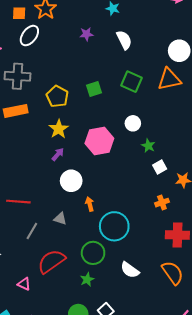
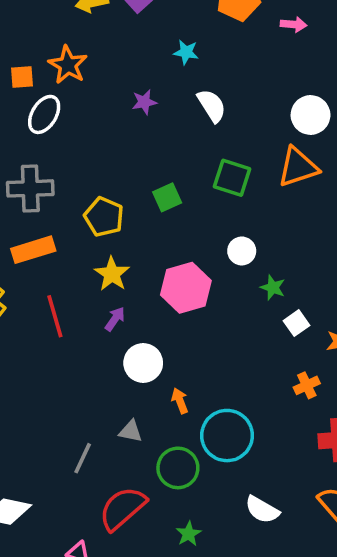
red line: (18, 202) -> (55, 316), moved, turned 75
green circle: (93, 253) -> (178, 468), moved

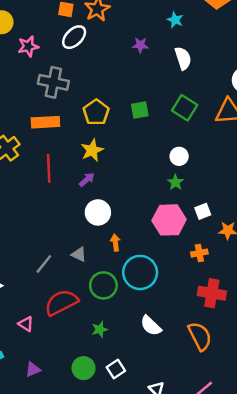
pink hexagon: (186, 288) -> (169, 220), moved
green star: (273, 288) -> (175, 182), moved

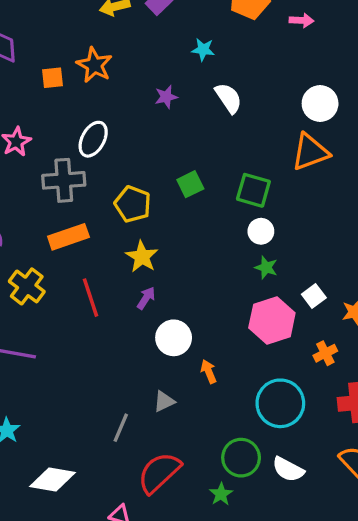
white ellipse: (74, 37) -> (93, 139), moved
green square: (185, 108) -> (253, 190), moved
gray triangle: (79, 254) -> (164, 401), turned -35
cyan circle: (140, 272) -> (280, 403), moved
green circle: (103, 285) -> (241, 458), moved

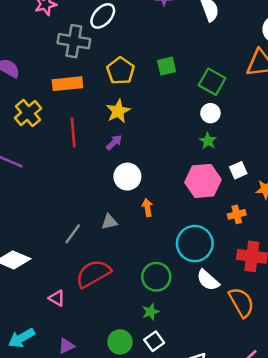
white semicircle: (288, 469) -> (208, 280), moved
green star: (221, 494) -> (151, 312), moved

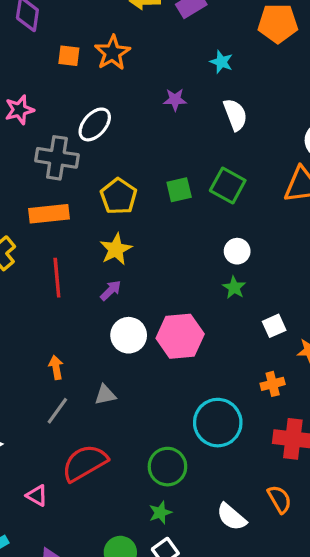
green square: (212, 82) -> (228, 186), moved
pink hexagon: (203, 181) -> (180, 336), moved
orange arrow: (147, 208) -> (56, 367), moved
white semicircle: (208, 280) -> (231, 517), moved
orange semicircle: (241, 302) -> (280, 499), size x0.7

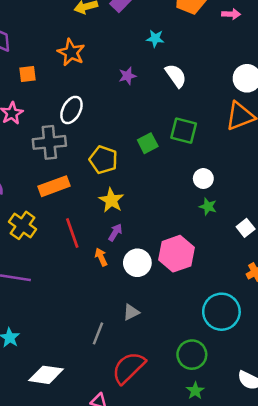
orange square: (69, 56) -> (28, 74), moved
orange arrow: (56, 367) -> (101, 257), moved

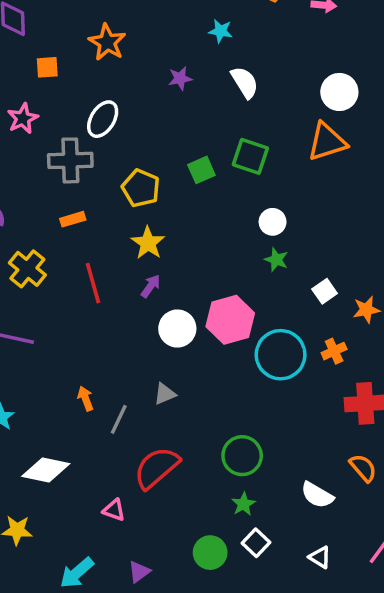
orange rectangle: (54, 186) -> (73, 219), size x0.6
orange arrow: (101, 257) -> (85, 398), moved
cyan circle: (221, 312) -> (281, 355), moved

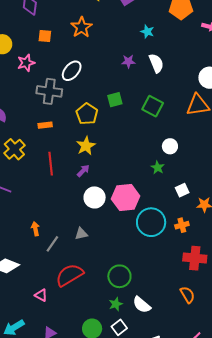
purple star: (180, 78) -> (128, 61), moved
green square: (201, 170) -> (115, 100), moved
white circle: (273, 222) -> (170, 146), moved
white semicircle: (317, 495) -> (142, 305), moved

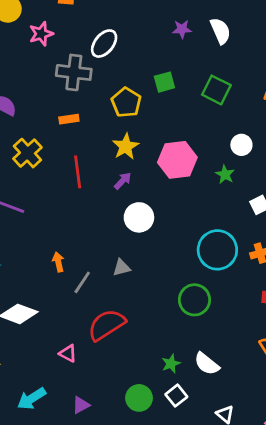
pink hexagon: (126, 198) -> (177, 160), moved
green circle: (119, 276) -> (194, 300), moved

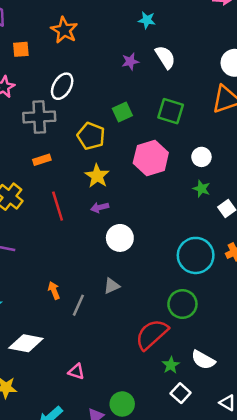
pink hexagon: (177, 160) -> (151, 158), moved
green star: (225, 174) -> (202, 189), moved
purple arrow: (123, 181) -> (100, 207), turned -138
red semicircle: (106, 325) -> (152, 334), moved
green circle: (139, 398) -> (122, 404), moved

